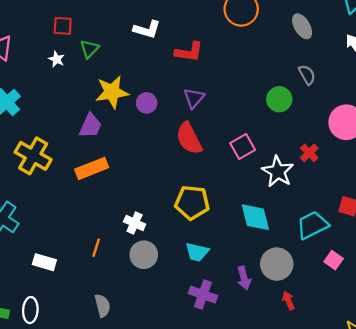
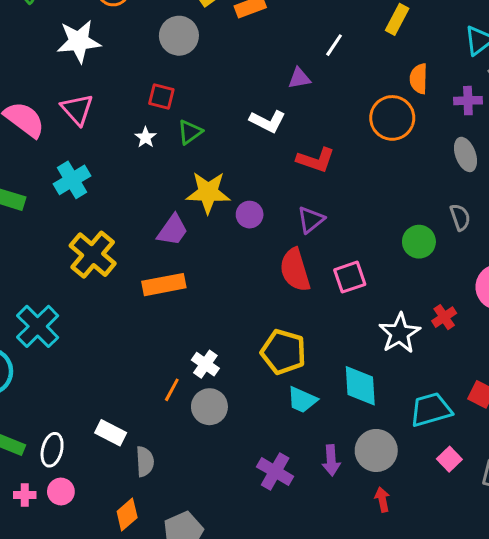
pink square: (243, 146) -> (350, 277), moved
orange line: (96, 248) -> (172, 390), moved
cyan trapezoid: (197, 252) -> (302, 400), moved
white rectangle: (44, 262) -> (111, 433), moved

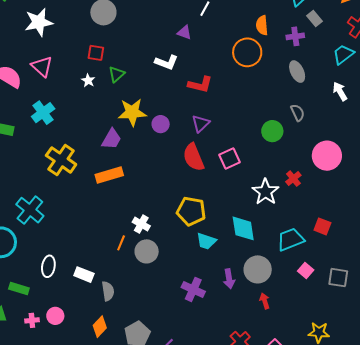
purple triangle: (299, 78) -> (184, 32), turned 35
white ellipse: (52, 450) -> (48, 266), moved

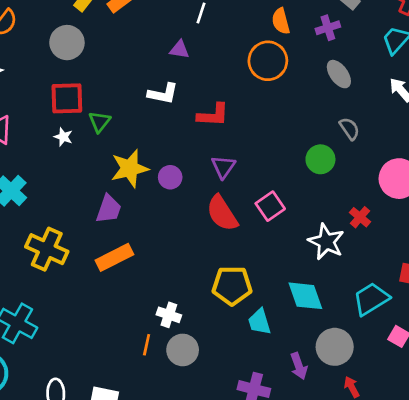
red square: (96, 53) -> (67, 98), size x1.5
cyan trapezoid: (206, 241) -> (260, 322), turned 65

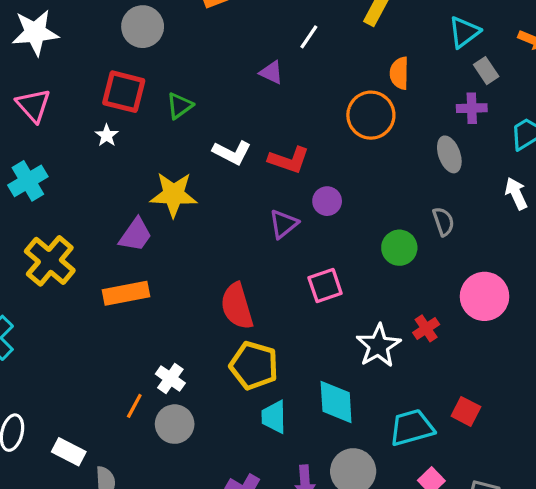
purple cross: (328, 28) -> (472, 108), moved
white L-shape: (163, 94) -> (232, 152), moved
green triangle: (100, 122) -> (180, 106), moved
purple circle: (170, 177) -> (327, 201), moved
red semicircle: (222, 213) -> (237, 306), moved

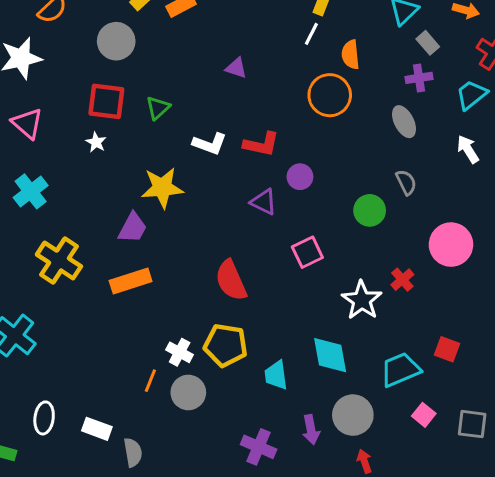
white line: (309, 37) -> (311, 34), moved
purple triangle: (283, 224) -> (264, 202), turned -48
yellow pentagon: (254, 365) -> (226, 345), moved

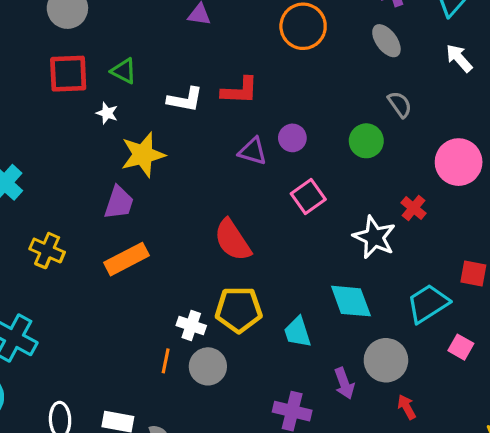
green triangle: (158, 108) -> (124, 71), turned -40
white star: (96, 142) -> (107, 113), moved
purple circle: (300, 177) -> (292, 138), moved
yellow cross: (59, 261) -> (47, 251), size x0.7

